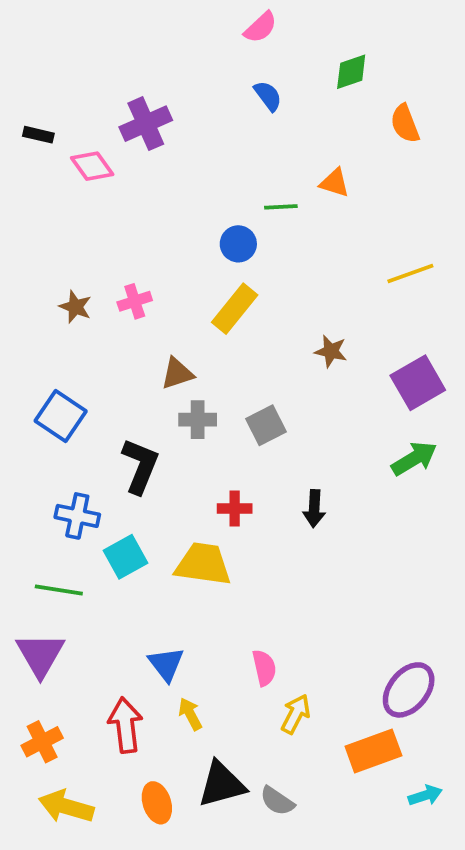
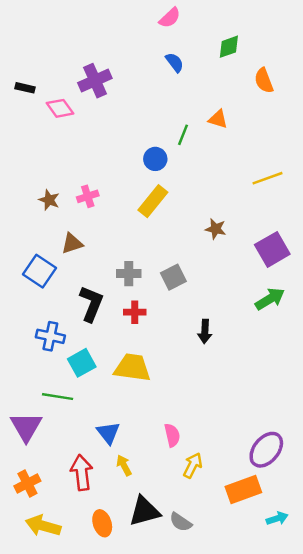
green line: (281, 207) -> (183, 135), turned -65
brown triangle: (177, 373) -> (72, 243), moved
red cross: (235, 509) -> (135, 312), moved
green line: (59, 590) -> (58, 397), moved

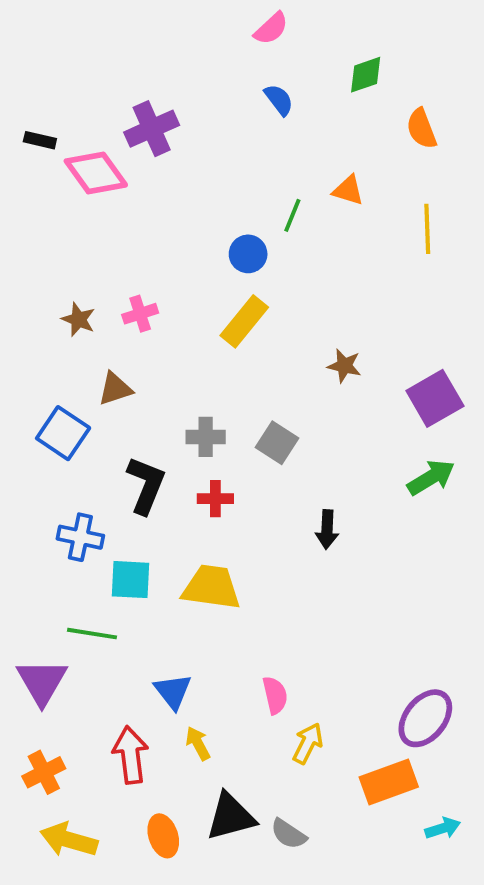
pink diamond: (60, 108) -> (96, 173), size x1.4
yellow line: (267, 178) -> (427, 229), moved, turned -72
gray square: (173, 277) -> (277, 443), turned -30
cyan square: (82, 363) -> (131, 580), turned 32

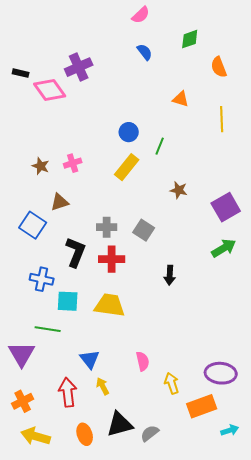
green line: (292, 215) -> (160, 146), moved
red cross: (215, 499) -> (112, 259), size x1.4
purple ellipse: (425, 718) -> (221, 373), turned 56
yellow arrow: (308, 743) -> (172, 383), moved, turned -45
gray semicircle: (289, 834) -> (150, 433), turned 108

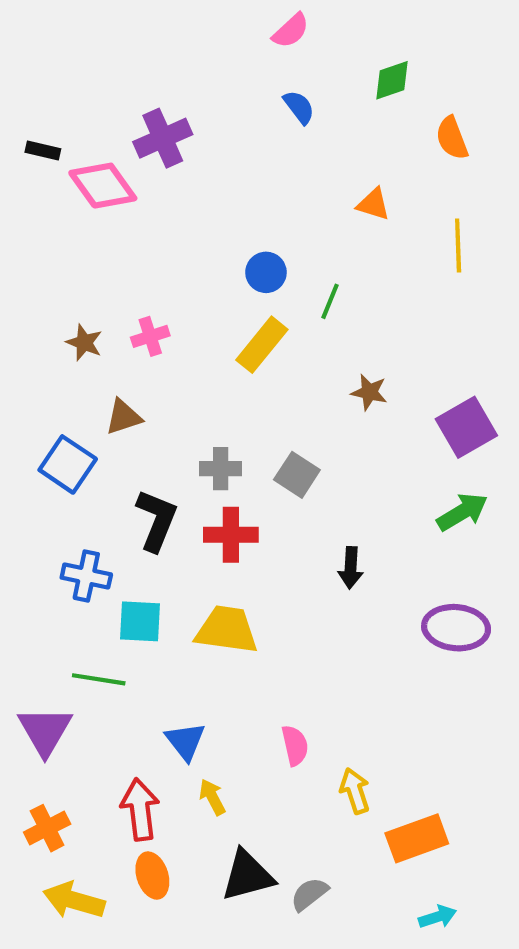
purple ellipse: (221, 373) -> (456, 628), moved
cyan arrow: (230, 430) -> (437, 917), moved
orange ellipse: (85, 434) -> (152, 876), moved

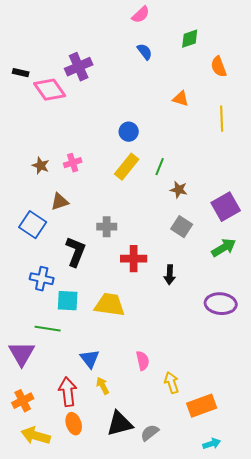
green line: (330, 301) -> (160, 167), moved
gray square: (297, 475) -> (182, 227), moved
red cross: (231, 535) -> (134, 259), moved

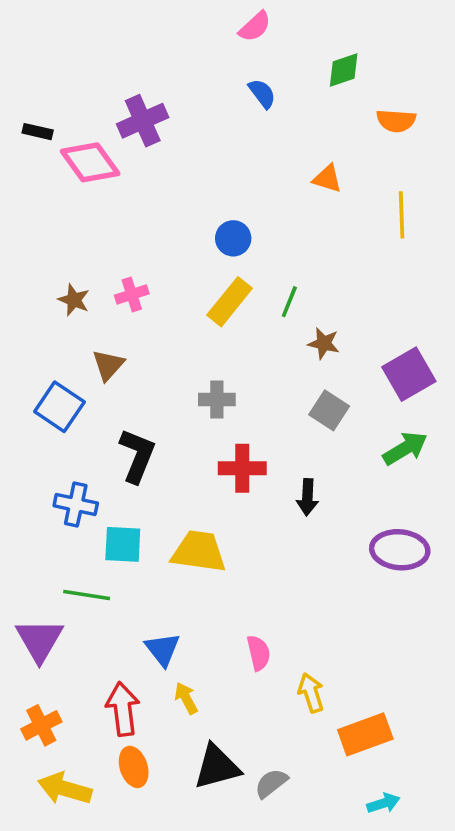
orange semicircle: (219, 67) -> (396, 121), turned -65
brown triangle: (60, 202) -> (108, 365), turned -30
gray cross: (107, 227) -> (217, 399), moved

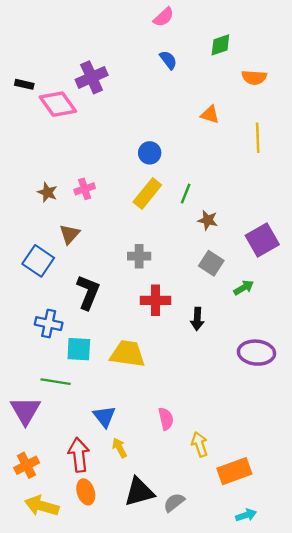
green arrow: (405, 448) -> (244, 288), moved, size x0.7

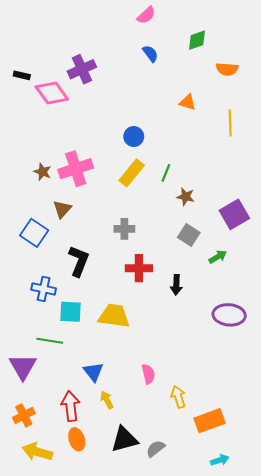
pink cross: (85, 189) -> (76, 169), size x1.8

